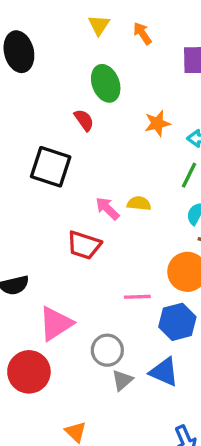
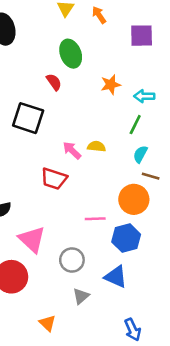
pink triangle: (56, 324) -> (32, 239), turned -44
gray triangle: (122, 380) -> (81, 296), moved

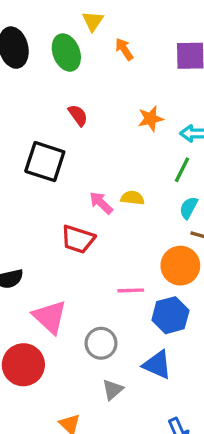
orange arrow: (99, 15) -> (124, 49), moved
green ellipse: (71, 54) -> (66, 53), moved

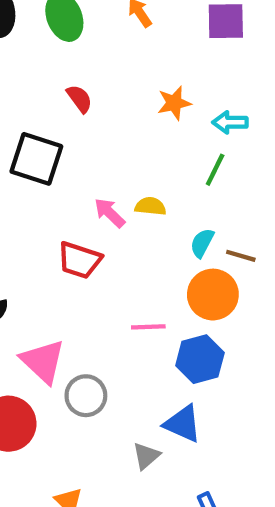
cyan semicircle: (189, 208) -> (202, 243), moved
gray circle: (101, 343) -> (86, 396), moved
gray triangle: (113, 390) -> (146, 456), moved

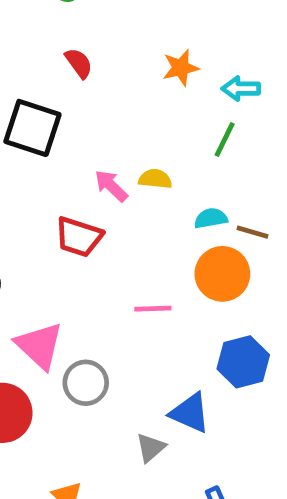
cyan semicircle: (202, 243) -> (211, 218), turned 52
blue hexagon: (200, 359) -> (243, 362), moved

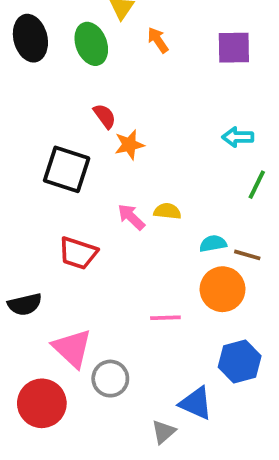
orange star: (181, 68) -> (129, 145), moved
green line: (225, 140) -> (257, 185), moved
red trapezoid: (79, 237) -> (78, 253), moved

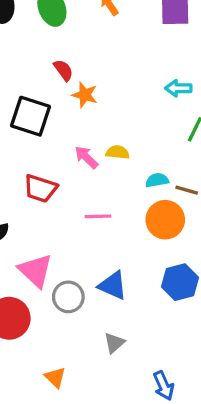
orange star: (129, 145) -> (85, 95), turned 30
pink line: (165, 318) -> (98, 216), moved
blue triangle: (196, 403) -> (113, 285), moved

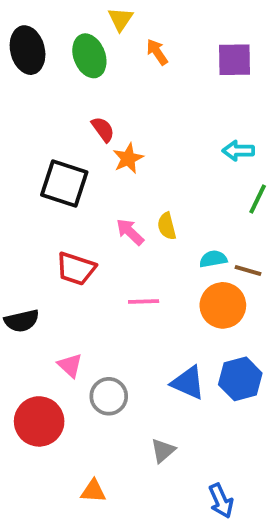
orange star: (85, 95) -> (128, 158), turned 30
yellow semicircle: (118, 152) -> (167, 226), turned -110
pink triangle: (35, 271) -> (70, 365), size x0.6
blue triangle: (113, 285) -> (188, 383), moved
orange triangle: (55, 377) -> (93, 491), turned -40

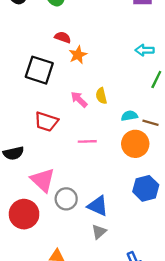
red semicircle: (103, 129) -> (63, 37), turned -35
pink triangle: (70, 365) -> (43, 180), size x1.6
blue triangle: (188, 383) -> (98, 206), moved

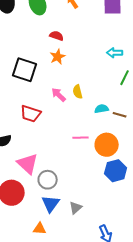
red semicircle: (63, 37) -> (57, 36), moved
pink line: (87, 141) -> (81, 138), moved
orange circle: (135, 144) -> (107, 145), moved
blue triangle: (98, 206) -> (51, 204), moved, turned 42

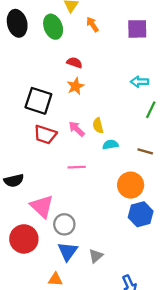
cyan semicircle: (102, 109) -> (110, 145), moved
red trapezoid: (31, 114) -> (45, 134), moved
pink line: (81, 138) -> (77, 167), moved

